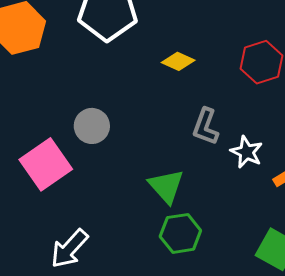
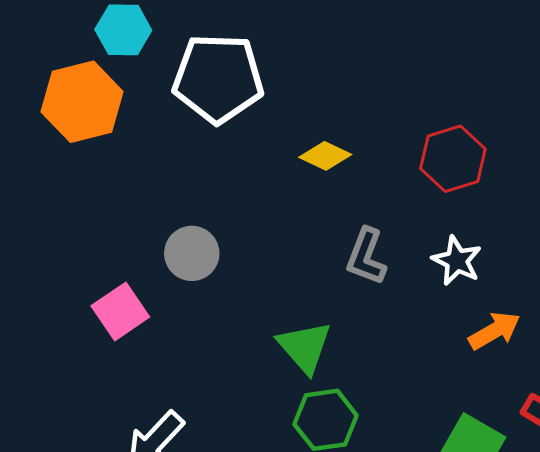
white star: (247, 152) -> (457, 261), moved
pink square: (46, 164) -> (120, 311), size x0.7

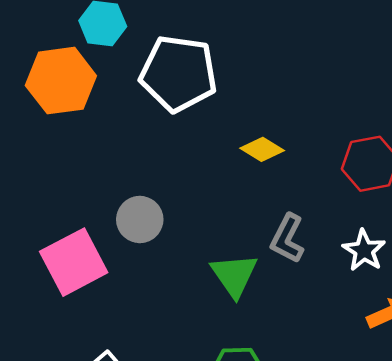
pink square: (120, 311) -> (74, 262), size x1.4
green triangle: (305, 347) -> (234, 275), moved

